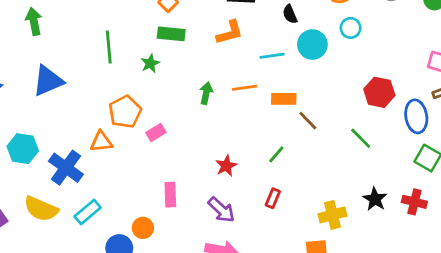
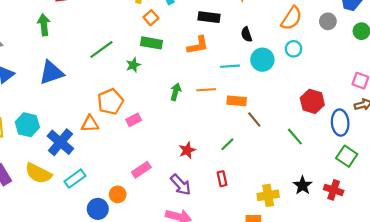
green line: (109, 47) -> (101, 50), turned 55
pink rectangle: (170, 195) -> (141, 170), turned 54
red rectangle: (273, 198) -> (222, 179), turned -40

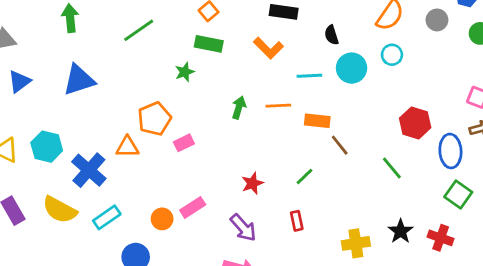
orange L-shape: (198, 45) -> (268, 48), turned 55
green line: (101, 50) -> (139, 30), moved
orange circle: (118, 194) -> (162, 219), moved

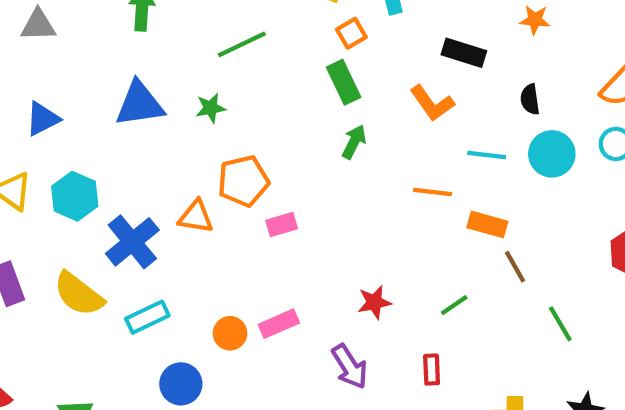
green rectangle: (209, 44) -> (344, 82), turned 44
green star: (185, 72) -> (211, 108), moved
blue triangle: (19, 81) -> (43, 119), moved
green arrow: (239, 108) -> (354, 142), moved
green line: (392, 168) -> (560, 324), moved

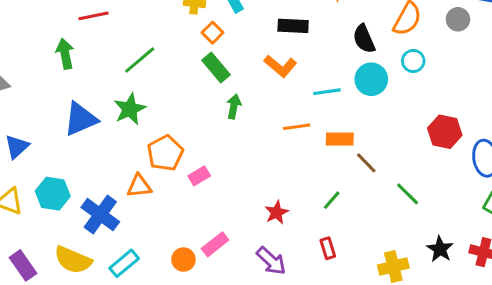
black semicircle: (530, 99) -> (364, 39), moved, size x1.4
green star: (211, 108) -> (130, 109), size x1.5

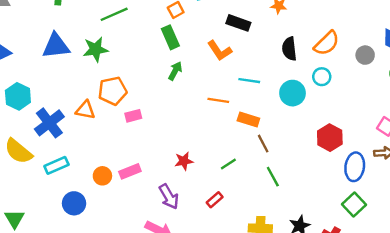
cyan circle: (371, 79) -> (293, 93), moved
green line: (408, 194) -> (273, 177), moved
red rectangle: (328, 248) -> (215, 200), turned 49

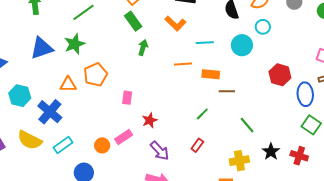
orange triangle: (85, 110) -> (68, 84), moved
pink rectangle: (133, 116) -> (127, 98), moved, turned -56
brown line: (263, 144) -> (227, 91), turned -49
red star: (184, 161) -> (150, 120), moved
green line: (273, 177) -> (247, 125), moved

